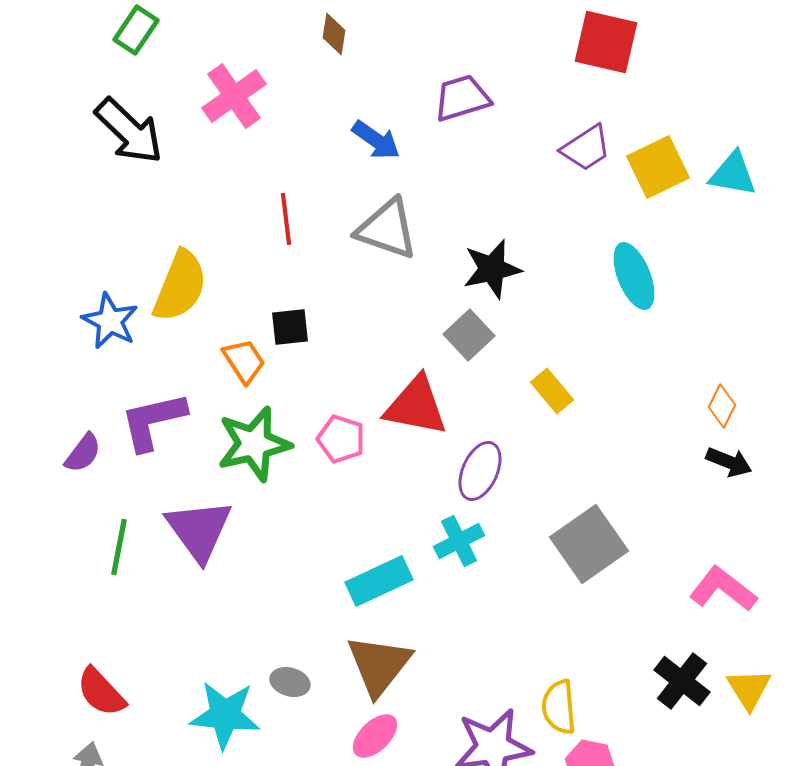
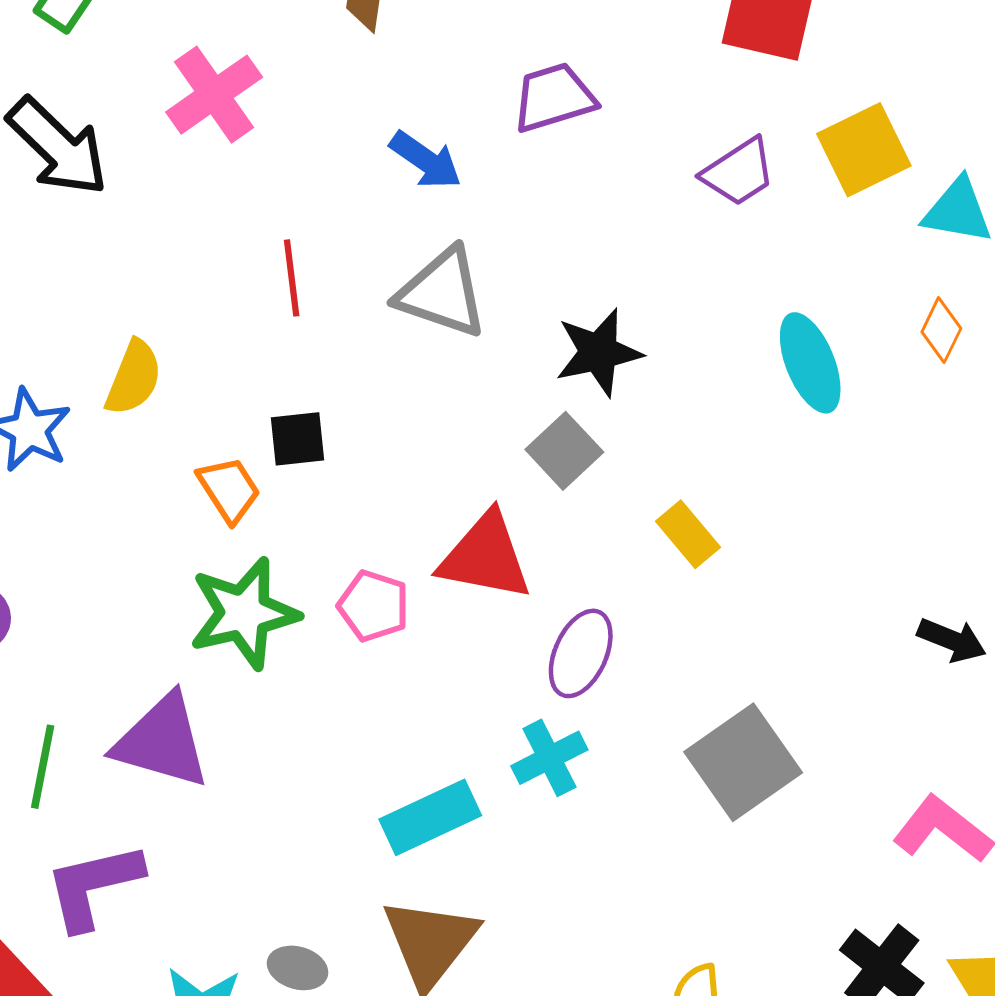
yellow square: (658, 167) -> (864, 150), moved
yellow semicircle: (180, 286) -> (134, 378), size x0.7
orange diamond: (722, 406) -> (941, 330), moved
purple L-shape: (153, 421) -> (93, 886), moved
purple triangle: (199, 530) -> (162, 741), turned -38

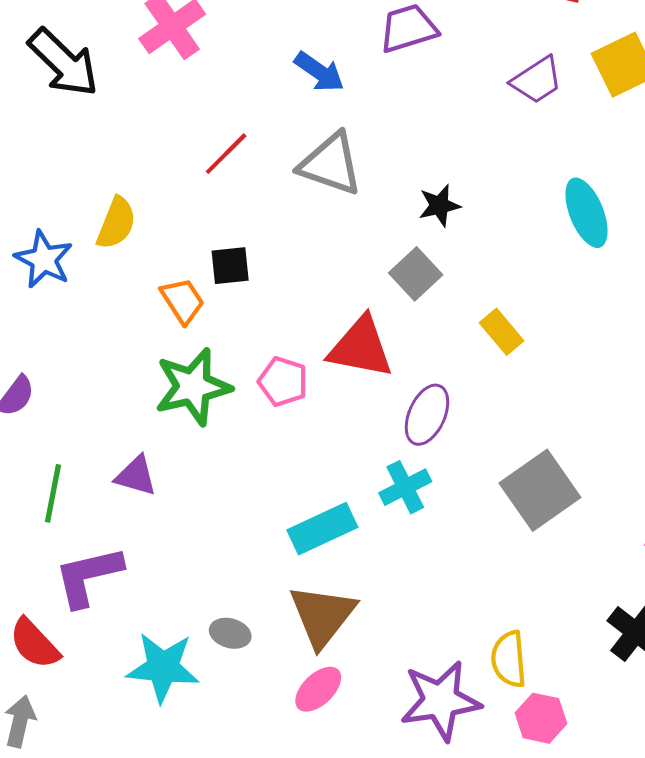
red line: (292, 278) -> (226, 154), turned 52
black star: (599, 352) -> (439, 205), size x0.7
purple triangle: (162, 741) -> (136, 476), size x0.6

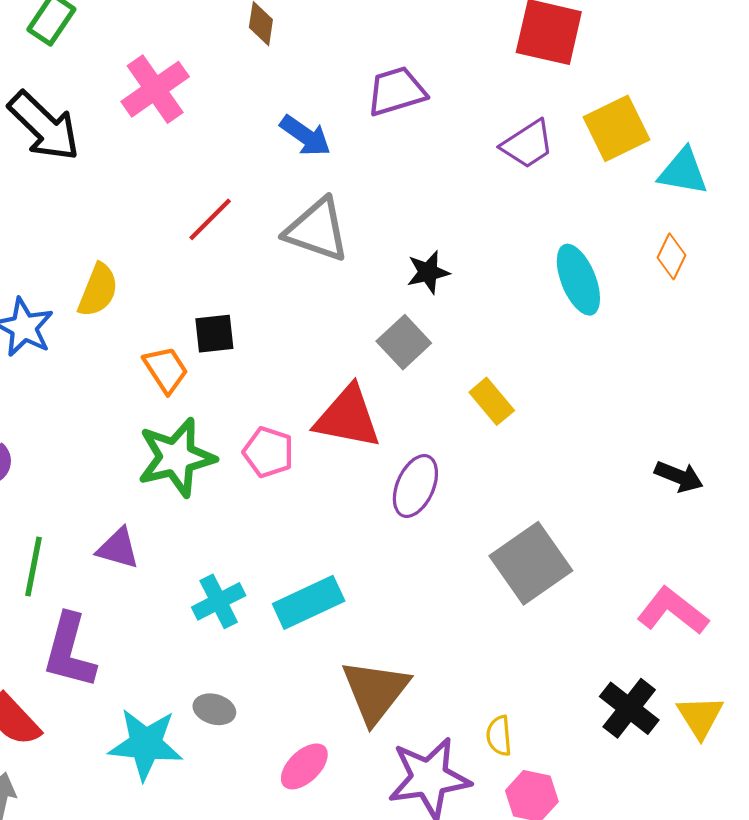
cyan cross: (405, 487) -> (219, 601), moved
purple L-shape: (88, 576) -> (69, 651), turned -62
brown triangle: (322, 616) -> (375, 691), moved
yellow semicircle: (509, 659) -> (499, 736), size x0.7

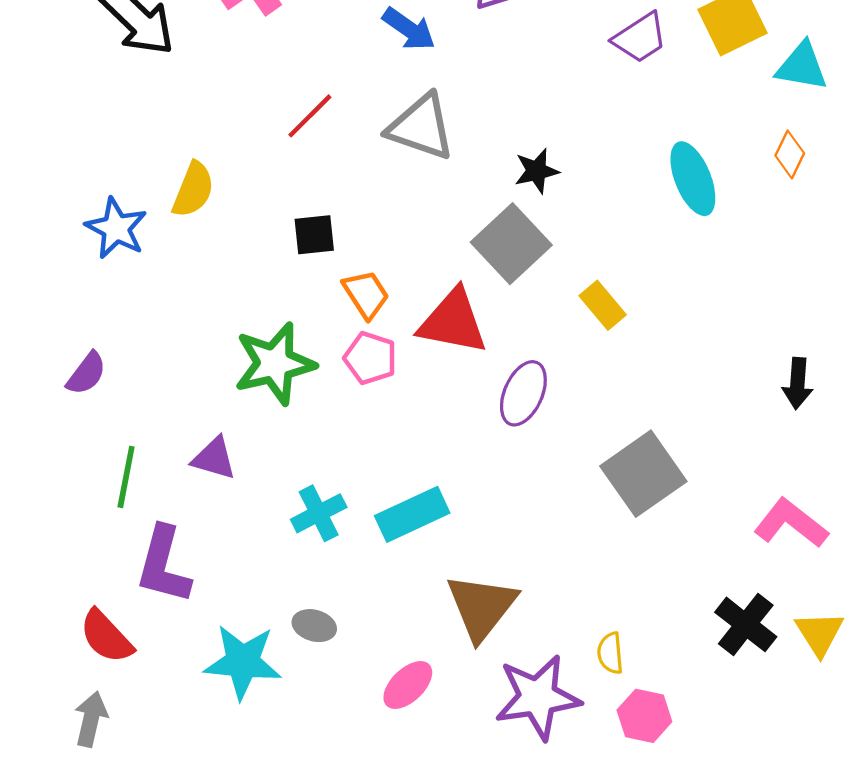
gray square: (404, 342) -> (511, 244), size x1.4
orange trapezoid: (166, 370) -> (366, 294), moved
black arrow: (679, 476) -> (797, 383), turned 72

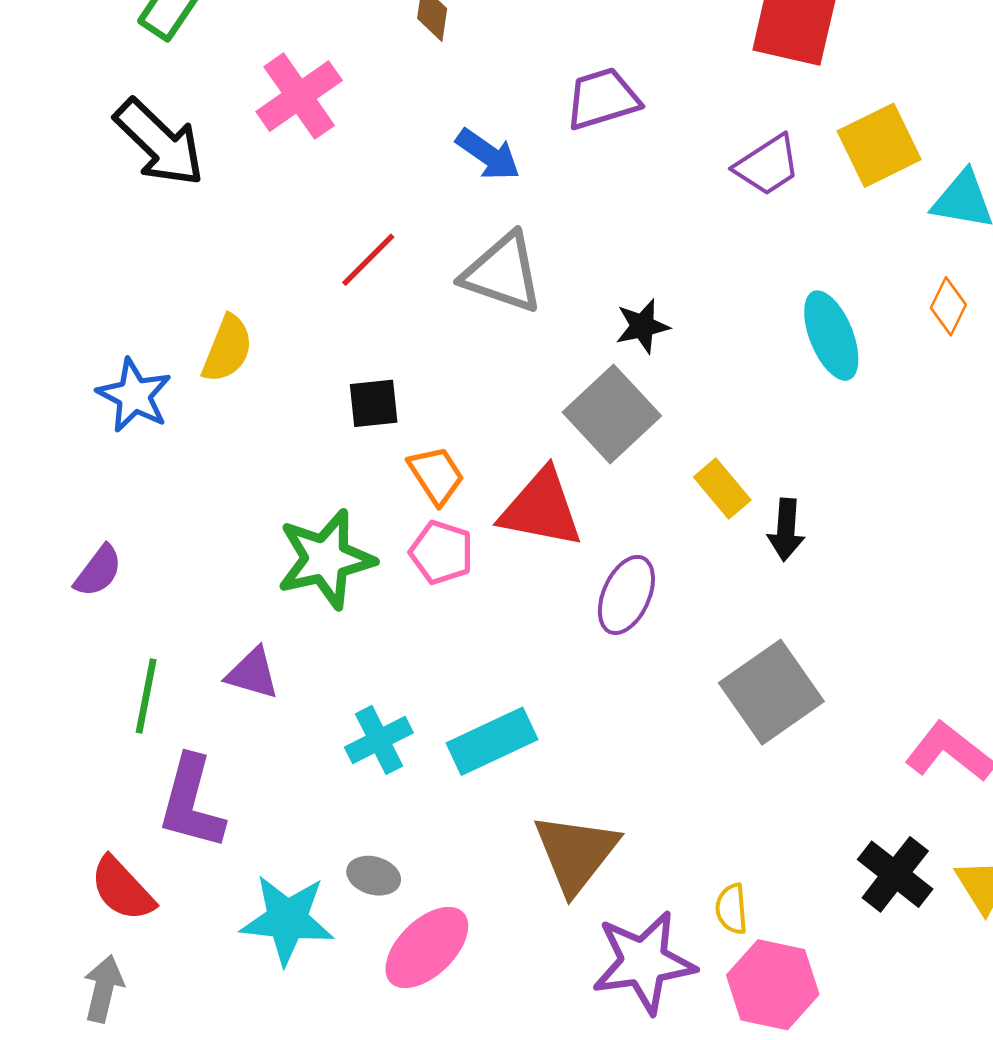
black arrow: (797, 383) -> (786, 530), moved
pink ellipse: (408, 685) -> (427, 947), moved, size x1.4
pink hexagon: (644, 716) -> (773, 985), size x1.4

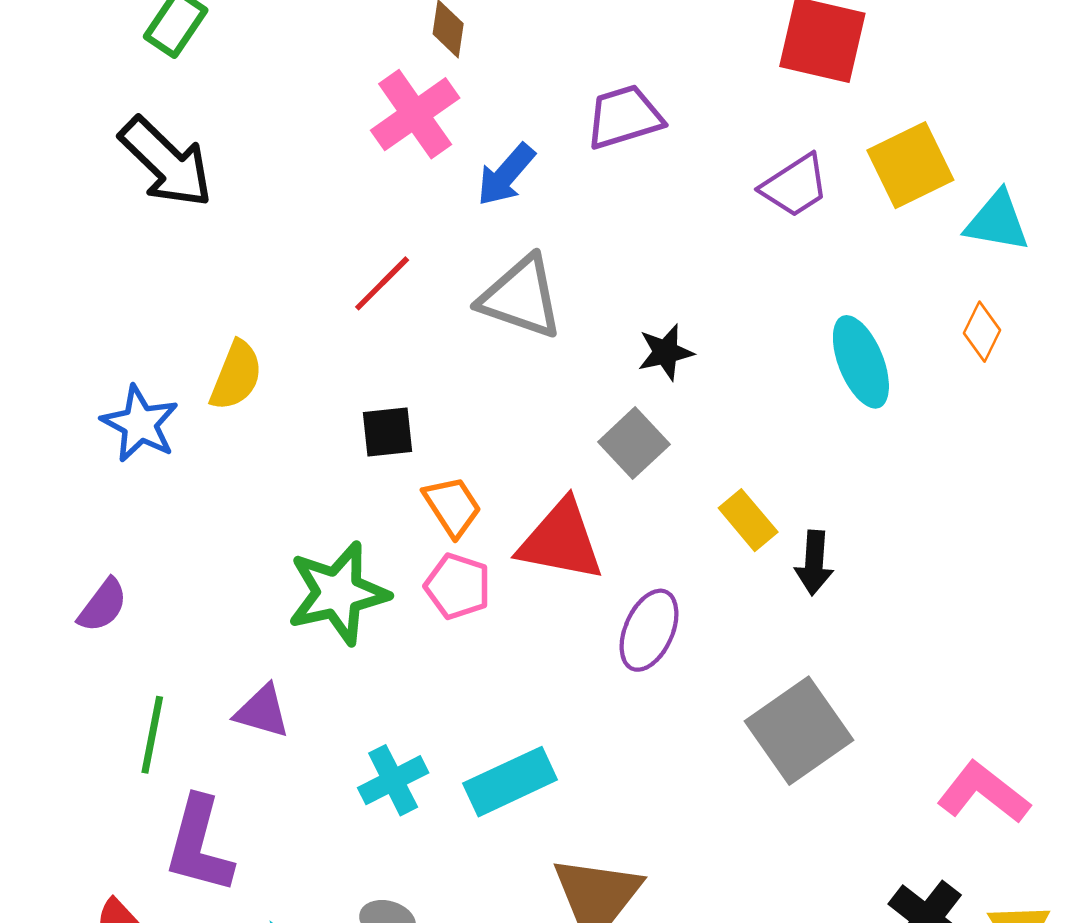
pink cross: (299, 96) -> (415, 114), moved
blue arrow: (488, 155) -> (506, 175), turned 96
gray square: (612, 414) -> (634, 443), size x0.7

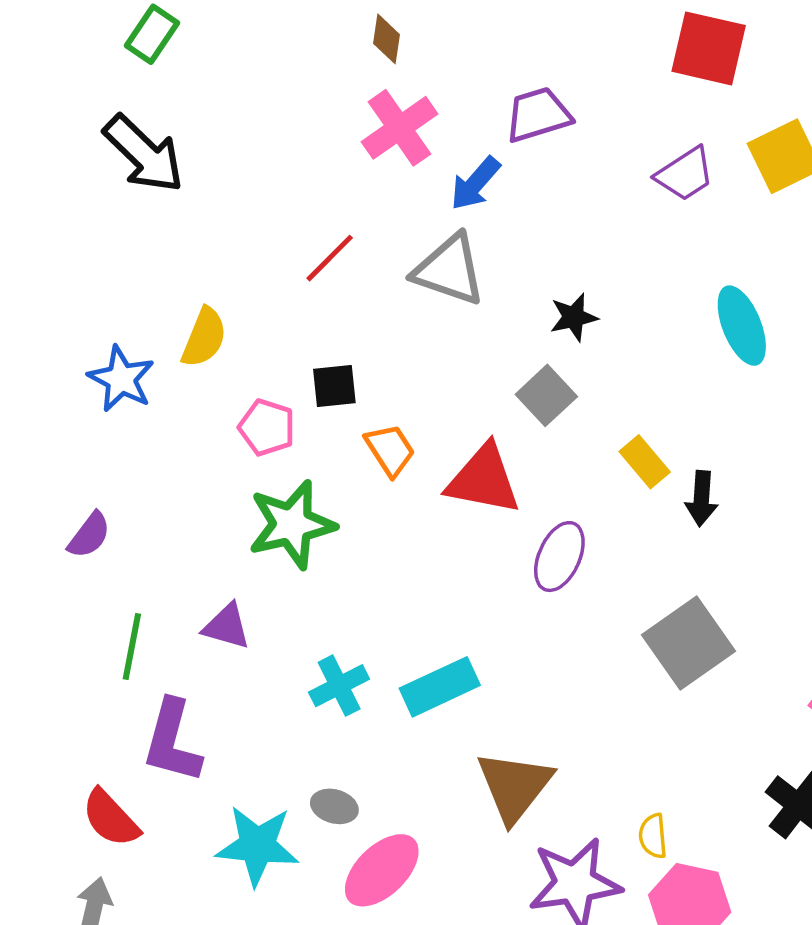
pink cross: (415, 114) -> (400, 128), moved
blue arrow: (506, 175) -> (475, 183), moved
pink pentagon: (458, 586) -> (267, 427), moved

